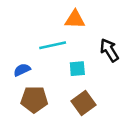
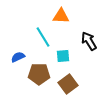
cyan line: (53, 45) -> (43, 37), turned 70
brown pentagon: (34, 99) -> (39, 74), moved

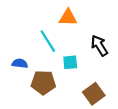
blue semicircle: (18, 57) -> (20, 63), turned 32
brown square: (68, 84) -> (94, 94), moved

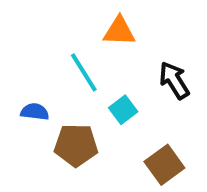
cyan square: (70, 62) -> (123, 110), turned -32

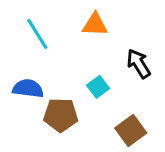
cyan line: (84, 72) -> (37, 34), moved
blue semicircle: (35, 112) -> (28, 88), size x1.4

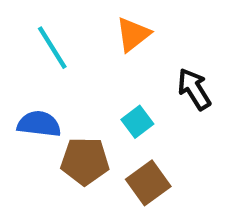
orange triangle: (95, 25) -> (133, 34), turned -40
brown square: (131, 131) -> (148, 183), moved

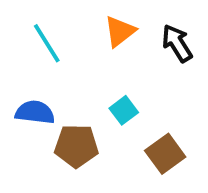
black arrow: (194, 89) -> (177, 43), moved
brown square: (148, 183) -> (165, 154), moved

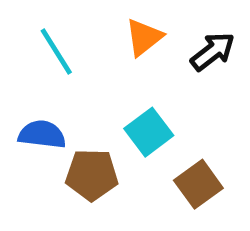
black arrow: (177, 43) -> (213, 52), turned 84
cyan square: (124, 110) -> (149, 132), size x1.4

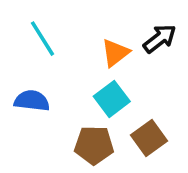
orange triangle: (144, 37) -> (115, 53), moved
brown pentagon: (92, 175) -> (94, 145), moved

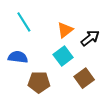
black arrow: (160, 39) -> (90, 38), moved
brown pentagon: (94, 145) -> (39, 82), moved

